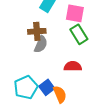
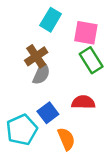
brown cross: (37, 31) -> (36, 56), turned -30
blue square: (47, 87) -> (48, 113), moved

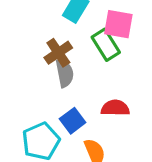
green rectangle: (91, 60) -> (106, 45), moved
gray semicircle: (41, 73) -> (65, 73), turned -35

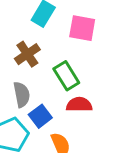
green rectangle: (106, 45) -> (66, 76), moved
gray semicircle: (65, 73) -> (22, 95), moved

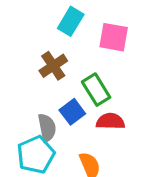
gray semicircle: (22, 95) -> (47, 128), moved
blue square: (40, 116) -> (72, 112), moved

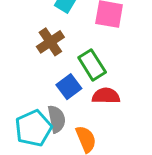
gray semicircle: (47, 128) -> (57, 119), moved

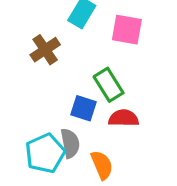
brown cross: (50, 42) -> (45, 50), moved
blue square: (69, 87) -> (84, 108), turned -35

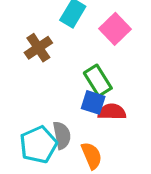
pink square: (127, 30) -> (115, 29), turned 36
blue square: (84, 108) -> (93, 102), moved

